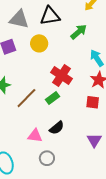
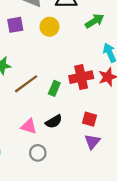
red cross: (62, 76) -> (81, 77), moved, turned 35
green rectangle: (52, 98) -> (54, 88), turned -40
red square: (93, 102) -> (89, 119), moved

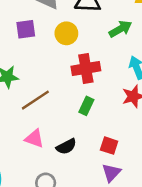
red cross: (81, 77) -> (86, 69), moved
green rectangle: (54, 88) -> (86, 106), moved
pink triangle: (29, 126) -> (34, 139), moved

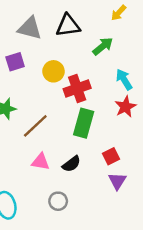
yellow circle: (66, 33) -> (53, 71), moved
green rectangle: (86, 106) -> (84, 123), size x1.6
red square: (109, 146) -> (111, 156), turned -35

